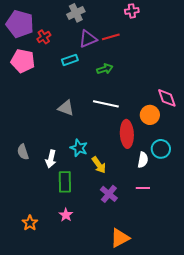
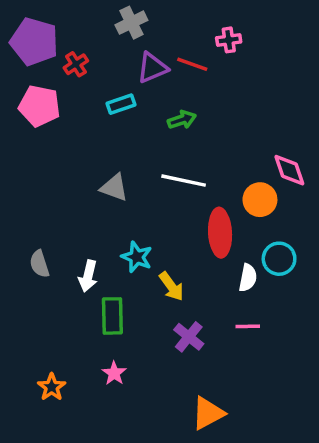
pink cross: (132, 11) -> (229, 40), moved
red line: (111, 37) -> (192, 64), turned 36

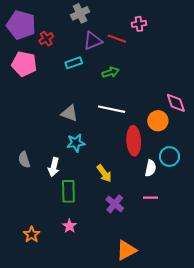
cyan star: (137, 257) -> (76, 143), moved, turned -30

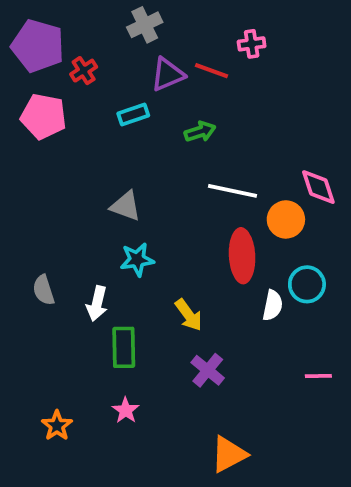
white line: (112, 109) -> (232, 191), moved
pink line: (151, 198) -> (318, 376), moved

